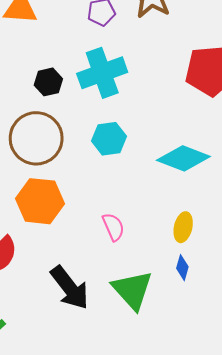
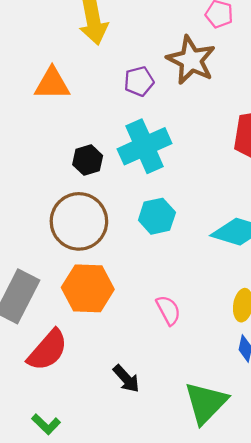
black arrow: (70, 288) -> (126, 379), size x0.6
green triangle: (132, 290) -> (206, 403), moved, turned 30

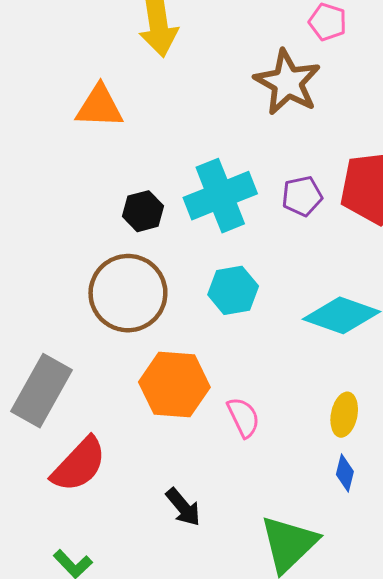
purple pentagon: (139, 81) -> (302, 196), moved
orange hexagon: (88, 288) -> (174, 385), moved

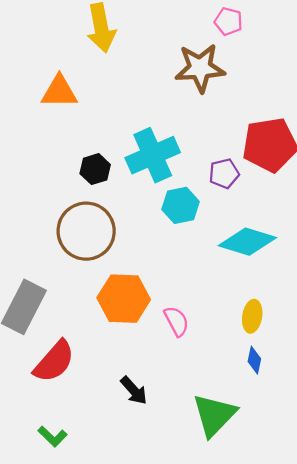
brown star: (288, 82) -> (200, 68), turned -30
purple pentagon: (302, 196) -> (224, 174), moved
cyan hexagon: (233, 290) -> (181, 205), moved

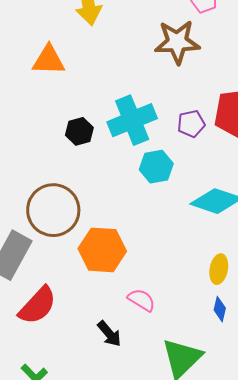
purple pentagon: (224, 174) -> (191, 124), moved
brown circle: (86, 231) -> (53, 210), moved
pink semicircle: (177, 321) -> (141, 300), moved, turned -32

